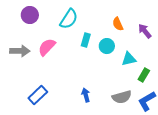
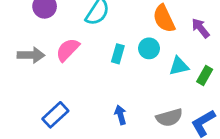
orange semicircle: (118, 24) -> (164, 19), size x1.5
cyan rectangle: (86, 40) -> (118, 54), moved
green rectangle: (144, 75) -> (205, 76), moved

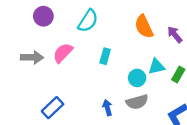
cyan circle: (149, 48) -> (137, 78), moved
gray semicircle: (169, 118) -> (137, 102), moved

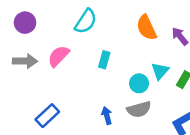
purple circle: (43, 16) -> (25, 23), moved
cyan triangle: (157, 66) -> (160, 71), turned -36

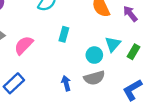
pink semicircle: (58, 56) -> (24, 45), moved

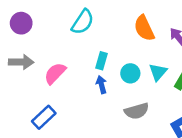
cyan circle: (94, 55) -> (130, 73), moved
blue arrow: (66, 83) -> (101, 85), moved

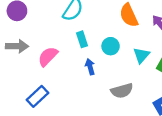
cyan rectangle: (101, 61) -> (82, 39), moved, turned -35
cyan circle: (130, 73) -> (111, 46), moved

